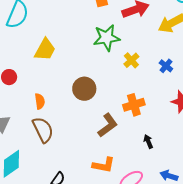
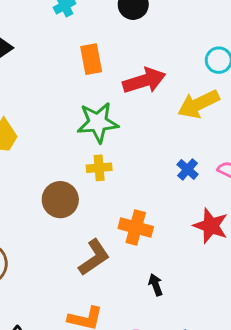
yellow cross: (131, 60) -> (99, 168), moved, turned 35
orange cross: (134, 105) -> (136, 227), turned 30

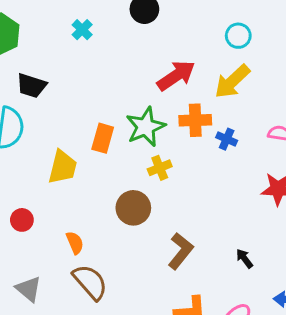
orange rectangle: (91, 59) -> (103, 138), moved, turned 44
blue cross: (188, 169) -> (227, 139), moved
orange cross: (136, 227) -> (195, 120), moved

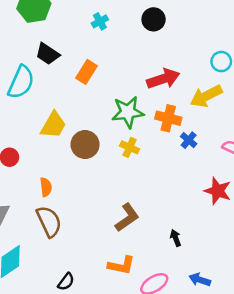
orange rectangle: (103, 138) -> (87, 72), moved
yellow cross: (160, 168) -> (130, 147), turned 30
brown circle: (133, 208) -> (85, 145), moved

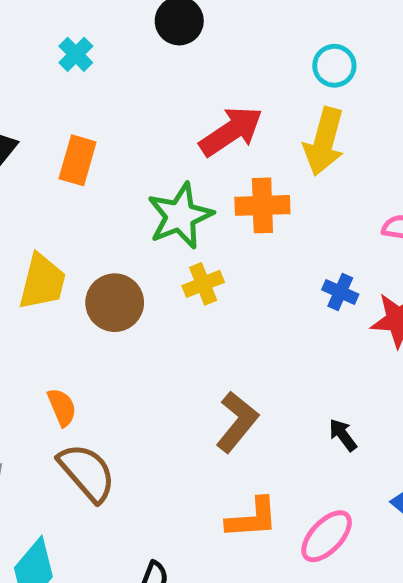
yellow arrow: (206, 96) -> (324, 141), turned -32
blue cross: (189, 140) -> (340, 292), moved
yellow cross: (130, 147) -> (203, 284), turned -30

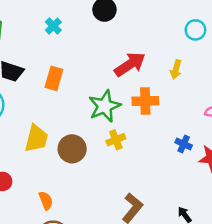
cyan circle: (334, 66) -> (195, 30), moved
yellow arrow: (324, 141) -> (176, 70), size x0.6

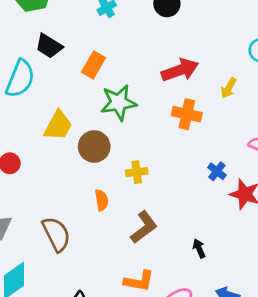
green star: (105, 106) -> (119, 103), moved
yellow cross: (116, 140) -> (137, 172), moved
orange semicircle: (46, 200) -> (102, 200), moved

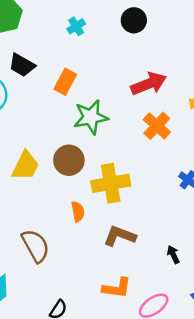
orange cross: (187, 114) -> (157, 126), turned 32
yellow trapezoid: (58, 126) -> (26, 166), moved
yellow cross: (137, 172) -> (111, 183), size x1.8
brown L-shape: (144, 227) -> (120, 236), turned -120

